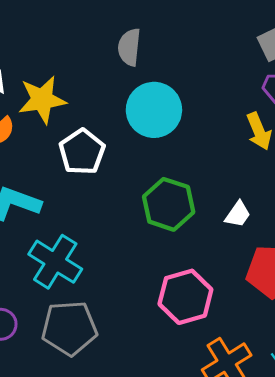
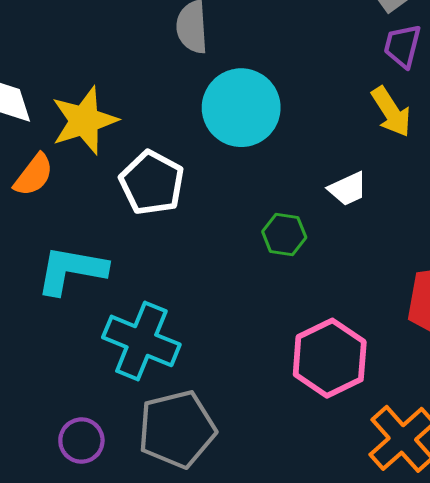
green hexagon: (169, 204) -> (284, 235), size x0.6
white trapezoid: (238, 214) -> (348, 189), moved, turned 40

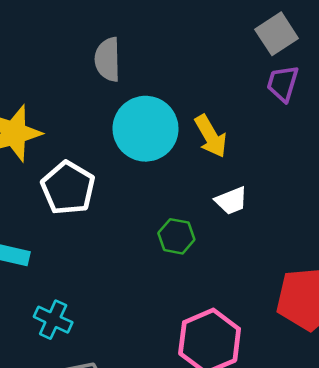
yellow arrow: (391, 112) -> (211, 136), moved
cyan cross: (141, 341) -> (53, 320), size x0.6

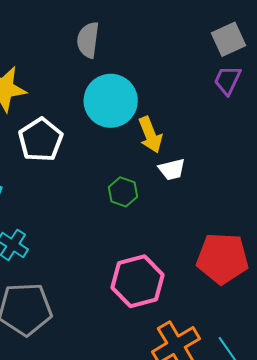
yellow arrow: (211, 136) -> (150, 135), moved

